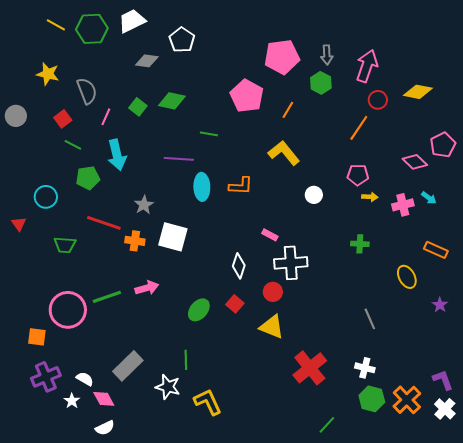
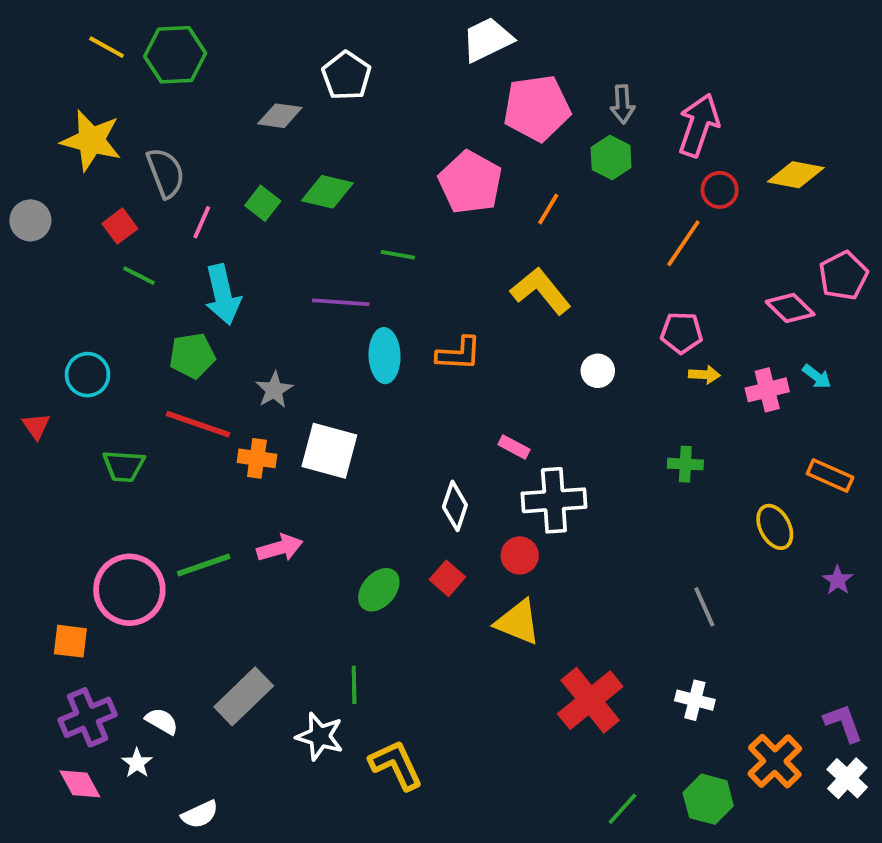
white trapezoid: (132, 21) -> (487, 40), moved
yellow star: (48, 74) -> (91, 140), size x1.4
green pentagon: (88, 178) -> (192, 356), moved
pink diamond: (104, 399) -> (80, 784), moved
green hexagon: (372, 399) -> (708, 799), moved

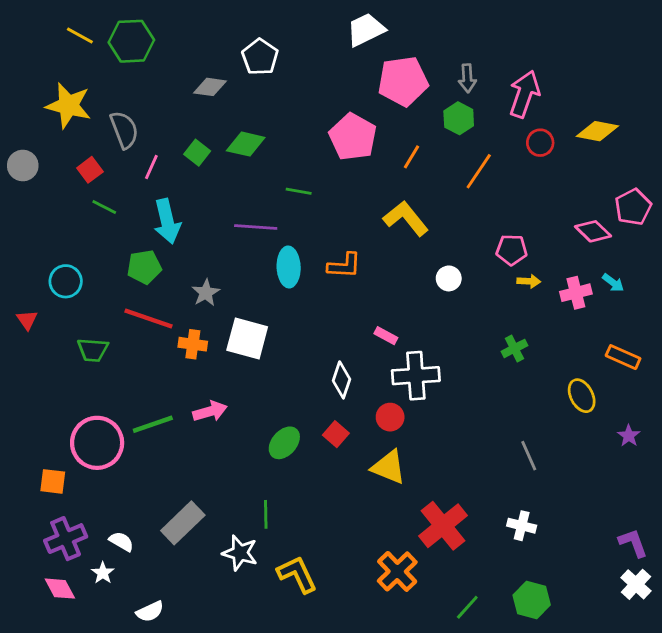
orange line: (683, 243) -> (479, 171), moved
green cross: (685, 464) -> (514, 348), turned -30
orange cross: (775, 761) -> (397, 571), moved

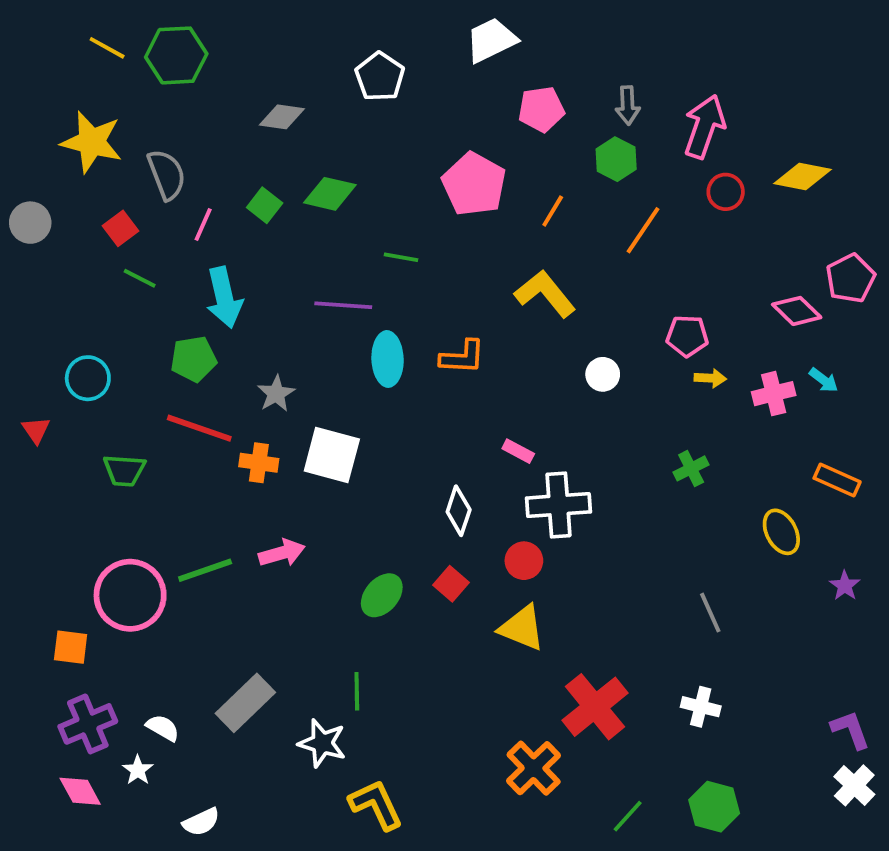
white pentagon: (260, 57) -> (380, 77), moved
pink pentagon: (403, 81) -> (541, 109), size x0.7
yellow L-shape: (297, 574) -> (376, 805), moved

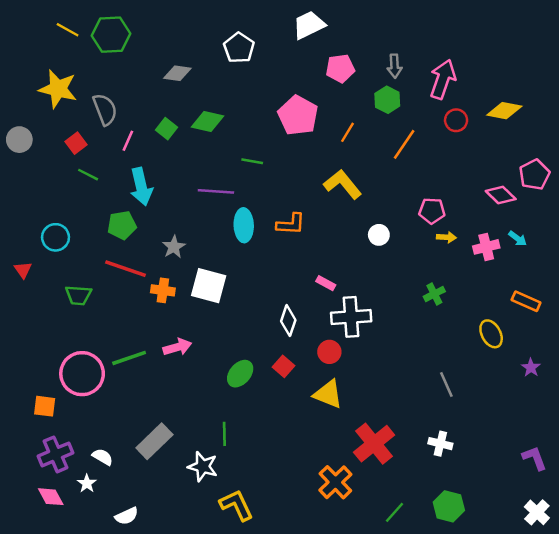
white cross: (854, 785) -> (537, 512), moved

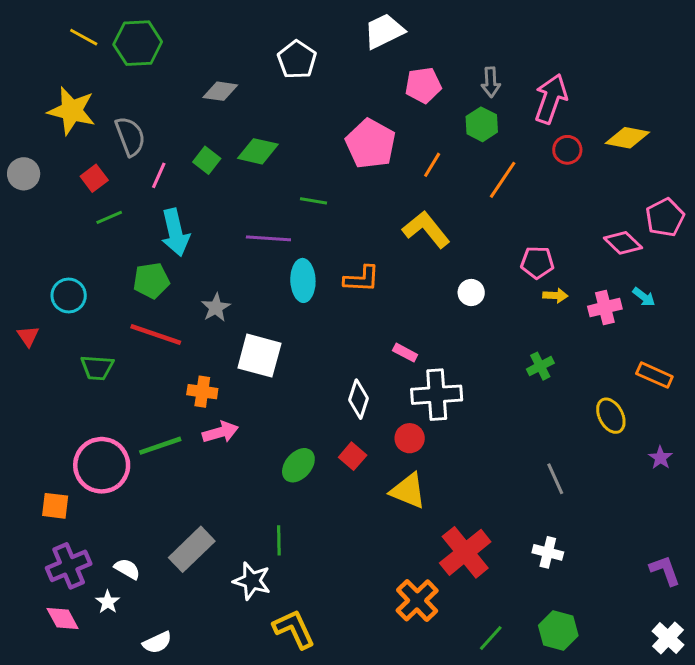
green line: (88, 175) -> (109, 217), turned -50
orange cross: (163, 290) -> (202, 392), moved

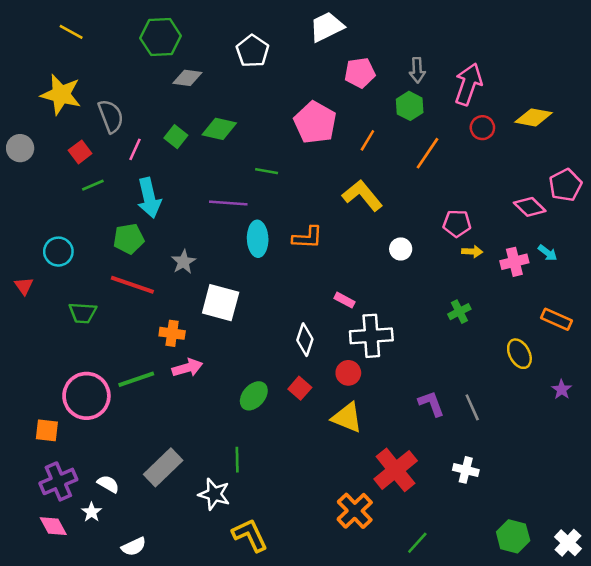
green hexagon: (138, 43) -> (161, 37), moved
purple L-shape: (665, 570) -> (431, 404), moved
green hexagon: (558, 630) -> (513, 536), moved

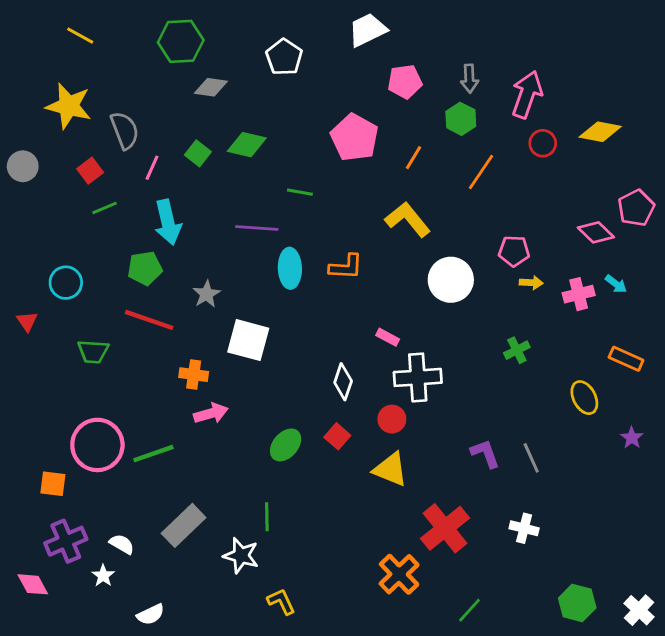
white circle: (401, 249) -> (451, 280), size x1.8
green line: (136, 379) -> (153, 454), moved
pink diamond: (53, 526) -> (33, 584), moved
yellow L-shape: (250, 535) -> (281, 602), size x0.7

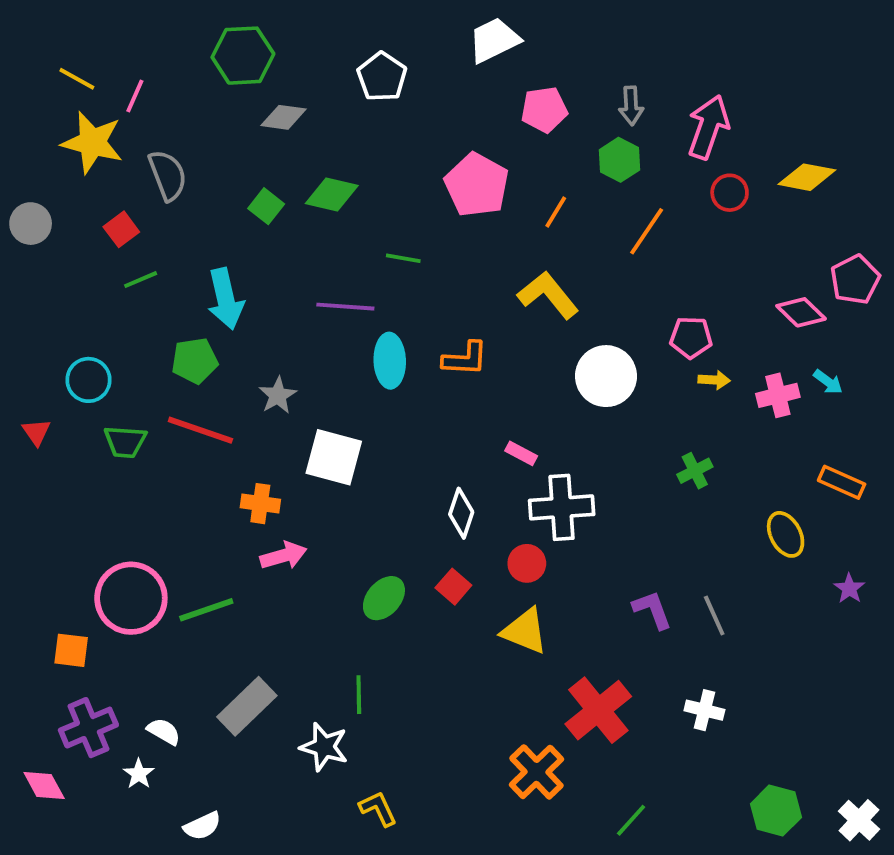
yellow line: (80, 36) -> (77, 79), moved
pink line: (152, 168) -> (135, 96), moved
green trapezoid: (93, 352) -> (125, 442), moved

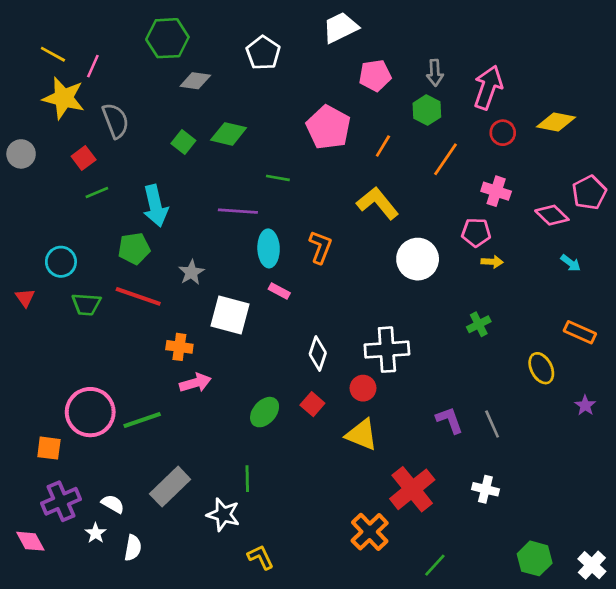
orange L-shape: (465, 359) -> (320, 247), turned -72
pink cross: (778, 395) -> (496, 191), moved, turned 32
pink rectangle: (521, 453) -> (279, 291), moved
white semicircle: (202, 826) -> (133, 548), moved, turned -55

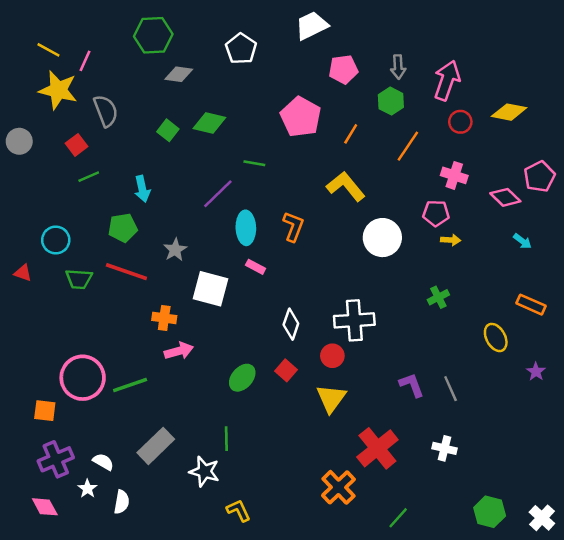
cyan arrow: (155, 206) -> (142, 189), size x0.7
purple line: (238, 211) -> (218, 194), turned -48
red triangle: (25, 298) -> (23, 273), turned -36
yellow triangle: (362, 435) -> (331, 398), turned 44
pink diamond: (30, 541) -> (45, 507), moved

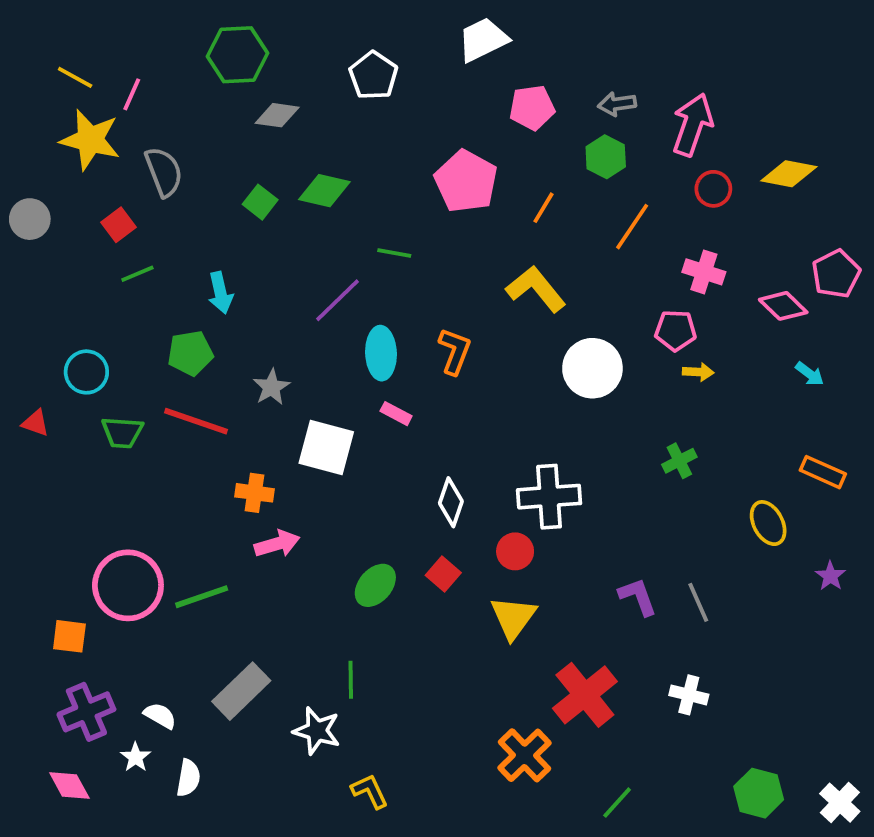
gray arrow: (398, 67) -> (617, 104), turned 85

